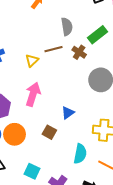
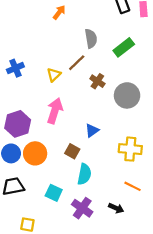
brown line: (53, 49) -> (77, 63), turned -30
brown cross: (79, 52) -> (97, 81), moved
cyan semicircle: (80, 154) -> (84, 174), moved

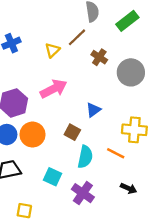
pink arrow: (55, 111) -> (54, 89), turned 45
orange line: (132, 186) -> (116, 153), moved
black arrow: (116, 208) -> (129, 188), moved

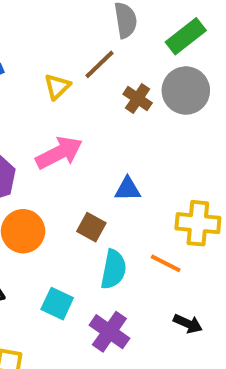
gray circle: (131, 72) -> (186, 91), moved
blue triangle: (93, 110) -> (128, 189), turned 35

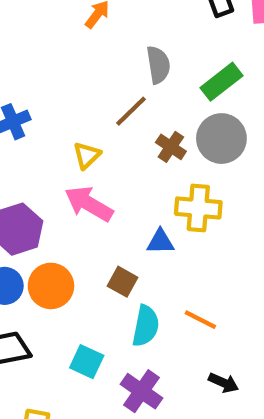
yellow triangle: (57, 86) -> (87, 155), moved
pink arrow: (59, 153) -> (89, 204), turned -123
yellow cross: (198, 223) -> (198, 208), moved

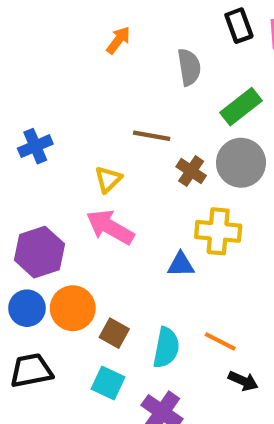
gray semicircle: (158, 65) -> (189, 67), moved
brown line: (131, 111) -> (152, 136), turned 54
brown square: (123, 282) -> (114, 333), moved
black arrow: (224, 383) -> (243, 381), moved

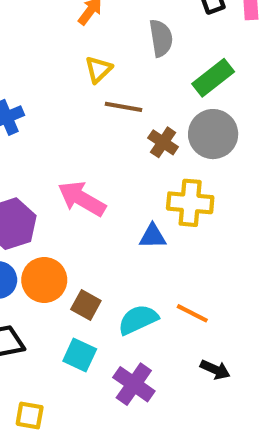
yellow triangle: (108, 179) -> (98, 69), moved
cyan semicircle: (166, 348) -> (138, 320), turned -126
black arrow: (243, 381) -> (215, 370), moved

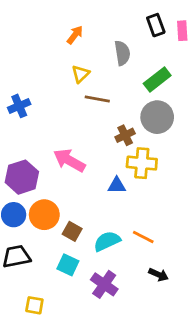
brown cross: (163, 142) -> (125, 135), moved, turned 30

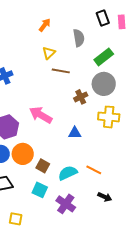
yellow cross: (142, 163) -> (109, 117), moved

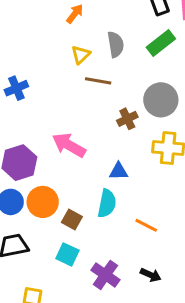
gray semicircle: (79, 38) -> (116, 44), moved
green rectangle: (104, 57) -> (161, 43), moved
cyan semicircle: (68, 173) -> (107, 203), moved, turned 126
black arrow: (105, 197) -> (151, 275), moved

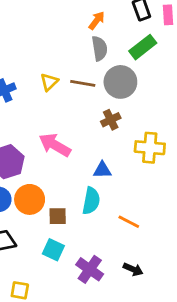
orange arrow: (75, 14) -> (97, 20), moved
yellow triangle: (81, 55) -> (49, 82), moved
gray circle: (161, 100) -> (120, 82), moved
brown square: (72, 219) -> (58, 216), turned -30

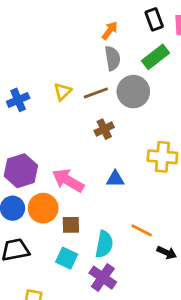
brown line: (83, 83) -> (96, 93), turned -30
brown cross: (111, 120) -> (104, 129), moved
pink arrow: (55, 145) -> (68, 180), moved
cyan semicircle: (91, 201) -> (104, 244), moved
black arrow: (133, 269) -> (167, 253), moved

